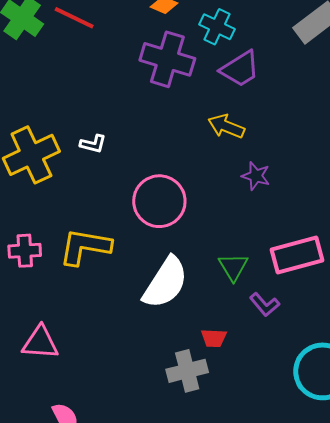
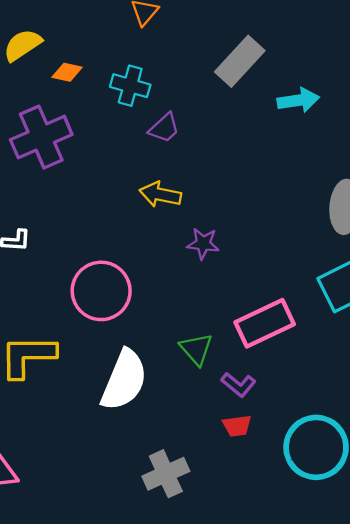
purple cross: (167, 59) -> (41, 137), moved, turned -30
purple trapezoid: (240, 69) -> (164, 128), size x0.7
red trapezoid: (214, 338) -> (237, 426), moved

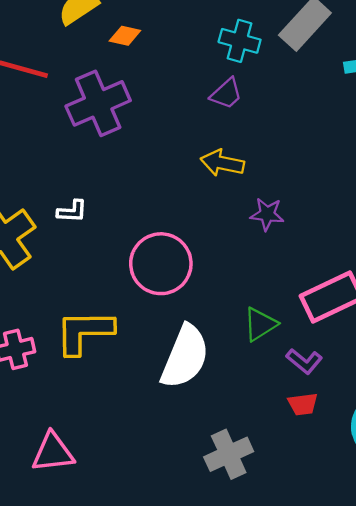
cyan cross: (130, 86) -> (240, 41), moved
green triangle: (196, 349) -> (260, 324), turned 39

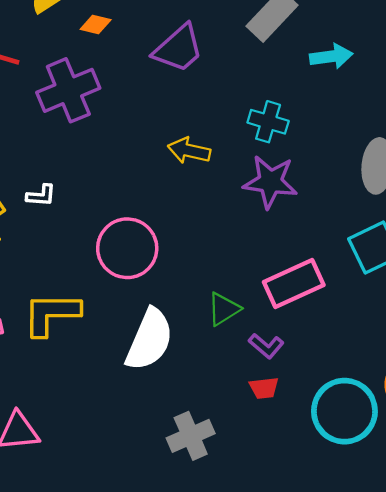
cyan cross: (240, 41) -> (268, 122), moved
purple trapezoid: (226, 94) -> (178, 49), moved, size x1.6
purple star: (267, 214) -> (270, 182), moved, size x1.6

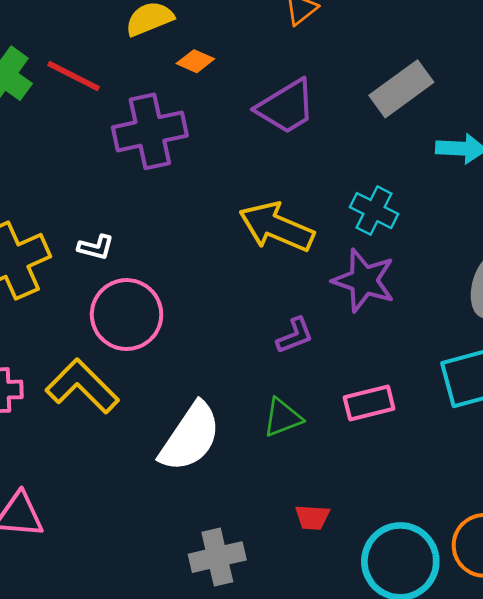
yellow arrow: (189, 151) -> (276, 227), size x1.5
pink circle: (127, 248) -> (127, 315), moved
pink rectangle: (294, 284) -> (369, 403), size x0.7
yellow L-shape: (51, 314) -> (82, 386), turned 34
purple L-shape: (266, 346) -> (295, 336), moved, turned -72

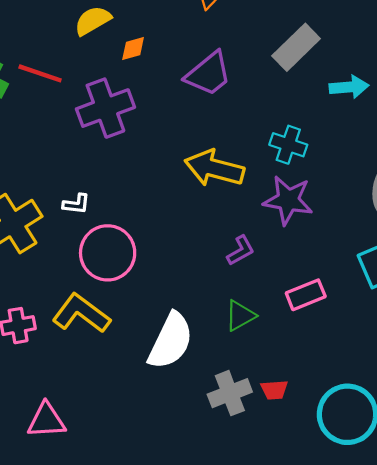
orange diamond: (195, 61) -> (133, 48), turned -32
gray cross: (217, 557) -> (230, 393), moved

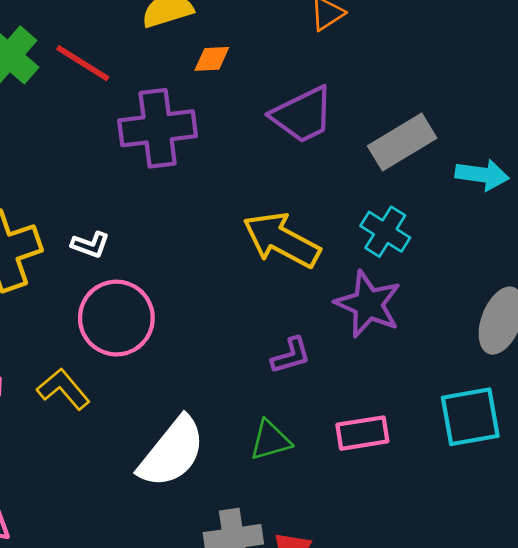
gray rectangle: (296, 47) -> (402, 142), moved
yellow L-shape: (81, 313) -> (63, 389), size x0.7

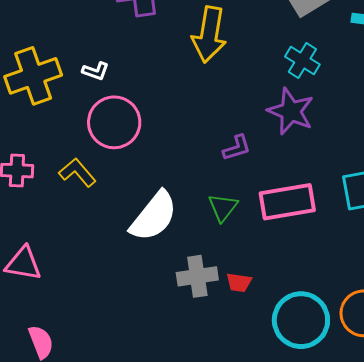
yellow arrow: (282, 240) -> (209, 34), moved, turned -108
pink rectangle: (362, 433) -> (287, 202), size x1.5
green triangle: (270, 440) -> (223, 207), turned -36

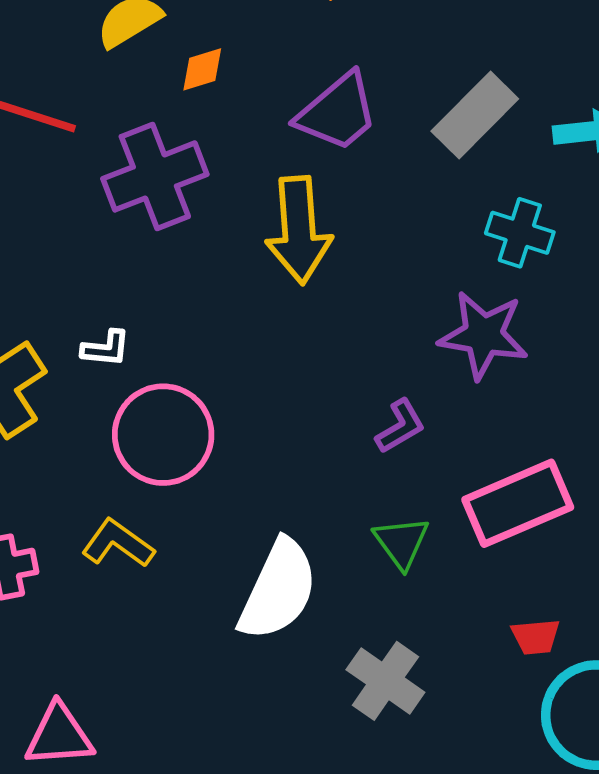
cyan cross: (302, 61) -> (520, 233), moved
gray cross: (197, 276) -> (385, 681), turned -33
red trapezoid: (239, 283) -> (536, 637), moved

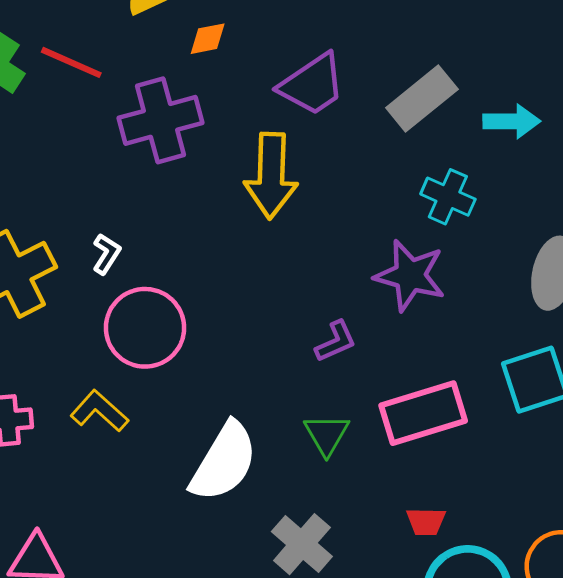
white L-shape: (106, 348) -> (106, 254), turned -69

